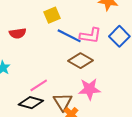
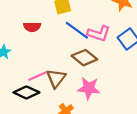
red semicircle: (18, 33) -> (32, 27), moved
brown triangle: (63, 102) -> (56, 78), moved

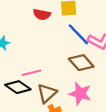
red semicircle: (32, 27) -> (42, 14), moved
brown triangle: (56, 78) -> (47, 93), moved

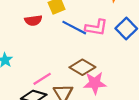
brown diamond: (81, 63) -> (82, 67), moved

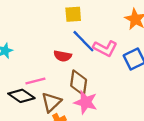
red semicircle: (33, 20) -> (63, 56), moved
brown diamond: (82, 67) -> (79, 83), turned 50

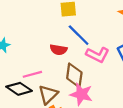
pink L-shape: (105, 48) -> (98, 55), moved

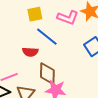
pink L-shape: (98, 55) -> (68, 18), moved

